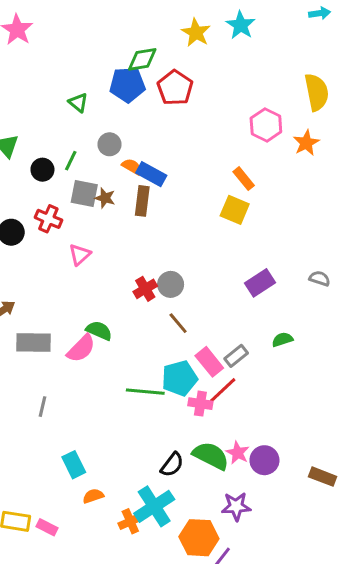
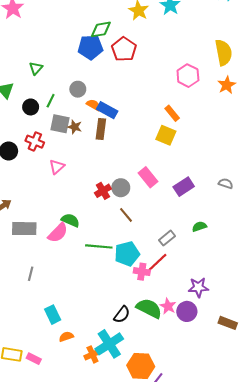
green triangle: (78, 103) -> (36, 68), moved, turned 32
orange star: (306, 143) -> (227, 85), moved
pink rectangle: (209, 362) -> (148, 177), moved
green line: (145, 392) -> (99, 246), moved
purple star: (236, 506) -> (198, 287), moved

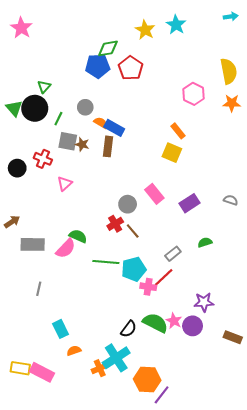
orange star: (227, 85) -> (232, 103), turned 30
black circle: (31, 107) -> (35, 108), moved, size x1.6
red cross: (103, 191) -> (115, 224), moved
pink rectangle: (34, 359) -> (42, 372), size x1.6

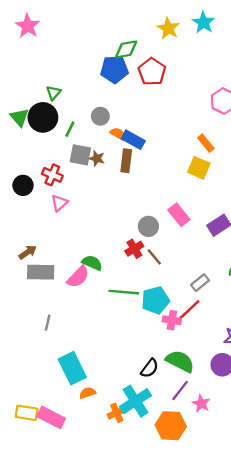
pink triangle: (65, 184) -> (59, 203), moved
brown arrow: (12, 222) -> (28, 252), moved
pink star: (174, 321) -> (201, 403), moved
cyan rectangle: (61, 329) -> (72, 368), size x1.5
purple line: (162, 395) -> (180, 391), moved

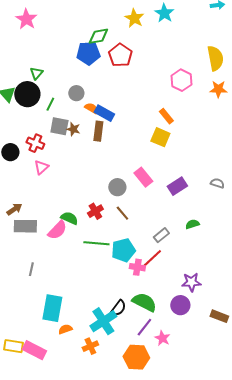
pink star: (28, 26) -> (26, 19), moved
red cross: (134, 249) -> (95, 211), moved
cyan rectangle: (72, 368) -> (52, 308), turned 36
cyan cross: (136, 401) -> (103, 321), moved

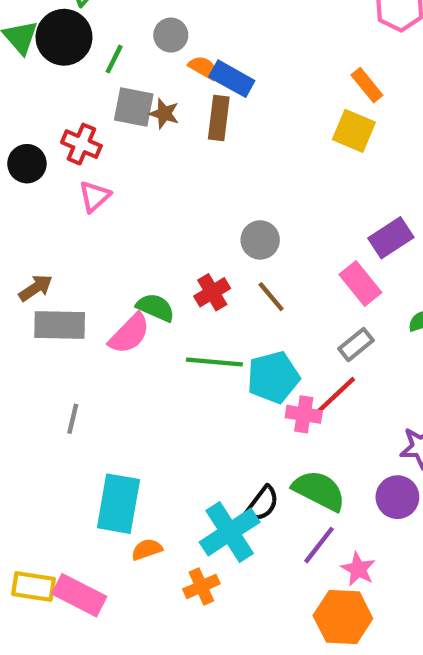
pink rectangle: (143, 177) -> (360, 284), moved
orange hexagon: (136, 357) -> (343, 617), moved

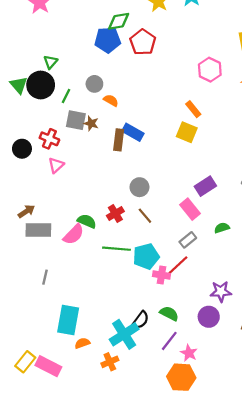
blue rectangle: (232, 79) -> (133, 132), moved
brown rectangle: (219, 118) -> (119, 140), moved
green semicircle: (319, 491) -> (169, 313), size x0.7
yellow rectangle: (33, 586) -> (25, 362), turned -60

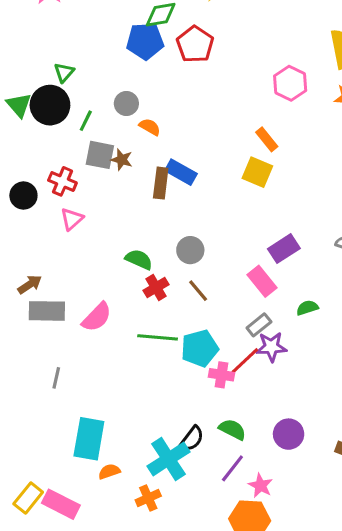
green semicircle: (87, 221) -> (139, 259), moved
purple star: (221, 291) -> (271, 347), moved

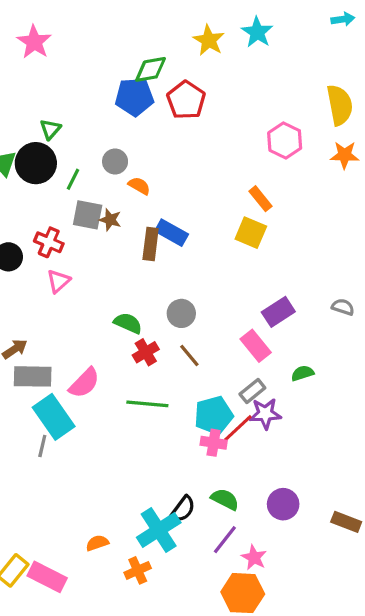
cyan pentagon: (200, 348) -> (214, 415), moved
cyan rectangle: (89, 439) -> (54, 417), moved, turned -45

